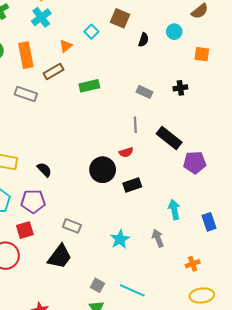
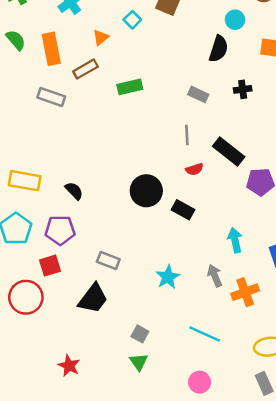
black semicircle: (144, 40) -> (219, 49), moved, size x1.5
red semicircle: (126, 152) -> (194, 169), moved
black rectangle: (132, 185) -> (183, 210), turned 48
orange cross: (193, 264) -> (245, 292), moved, size x1.5
cyan line: (132, 290) -> (205, 334), moved

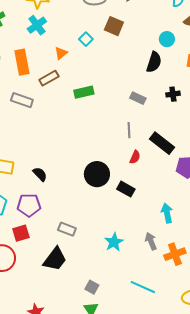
red semicircle: (194, 169) -> (135, 157), turned -48

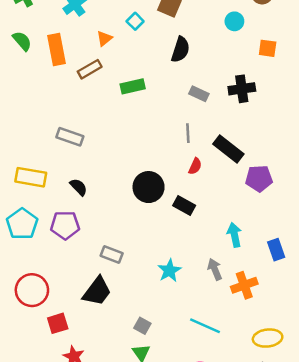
black semicircle: (154, 62) -> (180, 50), moved
black cross: (173, 94) -> (242, 89), size x1.5
gray rectangle: (22, 100) -> (70, 137), moved
red square: (21, 233) -> (58, 323), moved

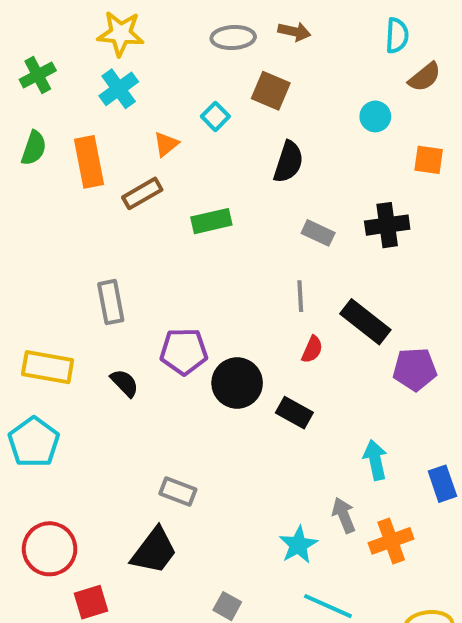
green semicircle: (22, 41) -> (34, 148), turned 60
gray rectangle: (70, 137) -> (111, 302), turned 60
purple pentagon: (65, 225) -> (184, 351), moved
cyan star: (169, 271) -> (298, 545), moved

